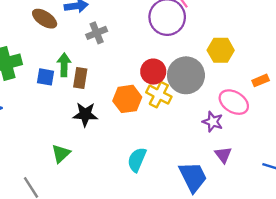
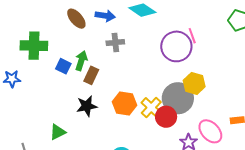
yellow hexagon: (221, 50) -> (194, 83), moved
red circle: (153, 72) -> (166, 117), moved
black star: (85, 114) -> (87, 106), turned -30

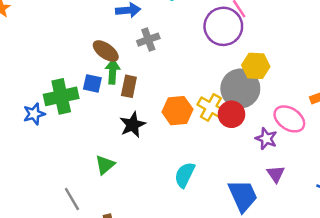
brown ellipse: (76, 19) -> (106, 51), moved
green cross: (34, 46) -> (61, 96), moved

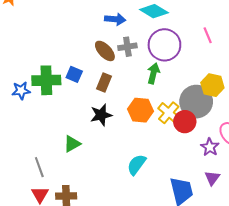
purple circle: (223, 26) -> (164, 45), moved
brown ellipse: (106, 51) -> (105, 51), moved
green arrow: (113, 72) -> (153, 73), moved

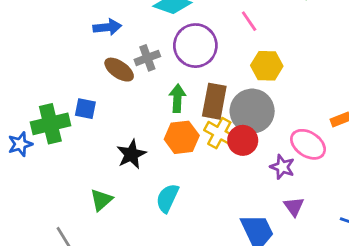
blue arrow: (115, 19) -> (107, 27), moved
green arrow: (153, 73) -> (177, 98), moved
brown rectangle: (104, 82) -> (214, 101), moved, size x1.4
yellow hexagon: (212, 85) -> (267, 66), moved
cyan semicircle: (137, 165) -> (167, 198), moved

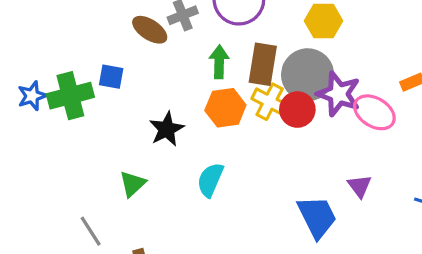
blue star: (20, 144) -> (32, 96), moved
purple star: (282, 167) -> (339, 94), moved, size x1.5

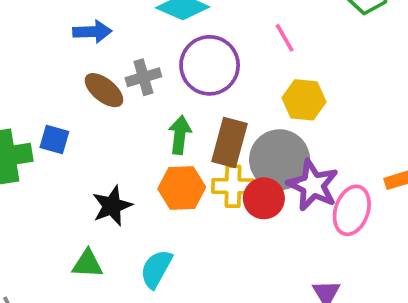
yellow cross: (270, 102) -> (233, 186), turned -32
pink ellipse: (374, 112) -> (352, 210), turned 72
green triangle: (132, 184) -> (88, 264), moved, turned 40

